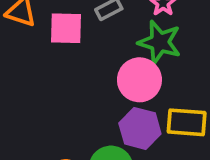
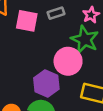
purple hexagon: (140, 128) -> (46, 83), moved

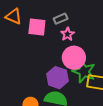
pink star: (91, 15) -> (68, 34), moved
green star: (85, 39) -> (84, 71), moved

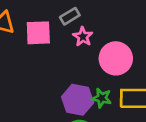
pink circle: (74, 58) -> (116, 58), moved
green star: (84, 71) -> (102, 98), moved, size x0.6

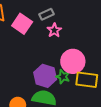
pink square: (38, 33) -> (22, 24), turned 30
pink circle: (116, 58) -> (73, 61), moved

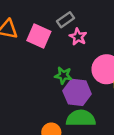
green star: (63, 77) -> (63, 75), moved

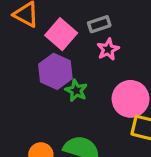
purple hexagon: (77, 92) -> (55, 71), moved

